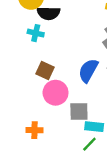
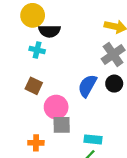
brown square: (45, 71) -> (34, 86), moved
gray square: (79, 111) -> (62, 125), moved

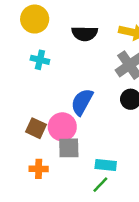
black semicircle: (49, 31) -> (85, 33), moved
brown square: (34, 86) -> (36, 128), moved
blue semicircle: (87, 86) -> (82, 102), moved

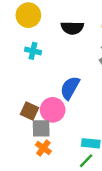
gray square: (69, 148) -> (41, 128), moved
orange cross: (39, 169) -> (43, 148), moved, turned 35

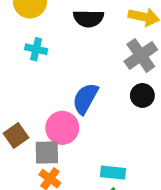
brown square: (30, 111) -> (16, 136), moved, turned 30

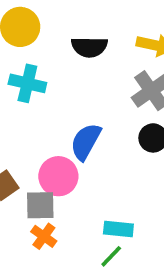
cyan cross: (36, 49) -> (27, 83), size x1.4

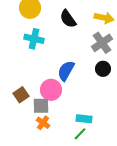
black semicircle: (89, 47) -> (68, 19), turned 54

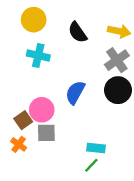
black circle: (103, 69) -> (118, 90), size x1.5
pink circle: (51, 90) -> (42, 110), moved
orange cross: (43, 123) -> (19, 144), moved

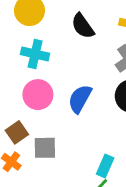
pink circle: (42, 110) -> (38, 95), moved
cyan rectangle: (96, 148) -> (105, 166), turned -72

